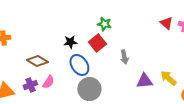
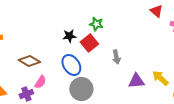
red triangle: (166, 23) -> (156, 11), moved
black star: (70, 42) -> (69, 36), moved
purple cross: (30, 85) -> (26, 94), moved

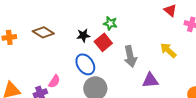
gray arrow: (116, 57) -> (130, 56), size x1.5
brown diamond: (29, 61) -> (43, 32), moved
yellow arrow: (160, 78) -> (168, 50), moved

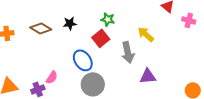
black star: (83, 35) -> (70, 23), moved
yellow arrow: (168, 50) -> (146, 34), moved

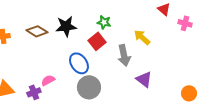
black star: (70, 23) -> (66, 26), size x1.5
purple triangle: (148, 76) -> (144, 79), turned 42
pink semicircle: (52, 77) -> (48, 80), turned -152

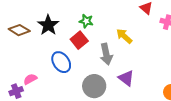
black star: (66, 26) -> (48, 25), turned -30
gray circle: (89, 87) -> (94, 86), moved

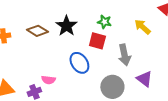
yellow arrow: (124, 36) -> (142, 27), moved
red square: (79, 40) -> (97, 41), turned -36
pink semicircle: (30, 79) -> (48, 80), turned -144

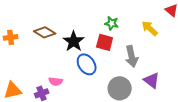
black star: (66, 26) -> (74, 41), moved

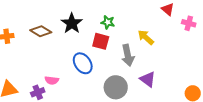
yellow arrow: (150, 28) -> (146, 37), moved
black star: (74, 41) -> (72, 23), moved

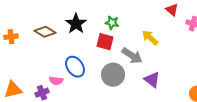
gray arrow: (128, 55) -> (132, 56), turned -45
blue ellipse: (83, 63) -> (75, 67), moved
gray circle: (116, 87) -> (113, 75), moved

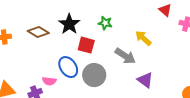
red square: (105, 42) -> (86, 45), moved
gray circle: (113, 75) -> (94, 75), moved

